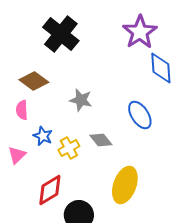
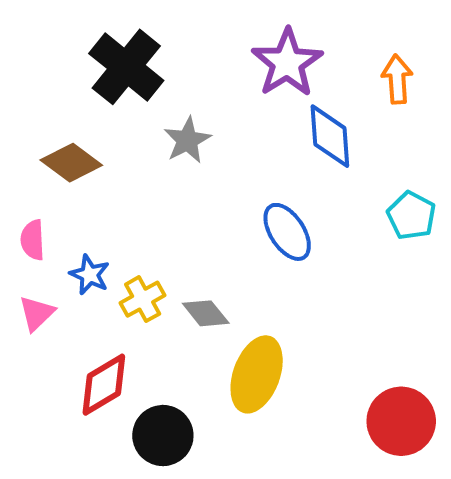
gray star: (81, 100) -> (187, 140), moved, turned 30
pink semicircle: (22, 110) -> (33, 240), moved
gray diamond: (101, 140) -> (206, 313), moved

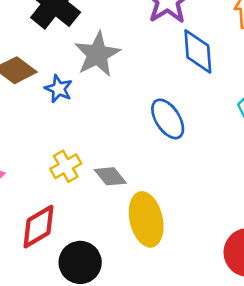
gray star: (187, 140) -> (97, 54), size x1.4
blue star: (90, 275) -> (59, 89), moved
yellow ellipse: (257, 374) -> (146, 219), turned -33

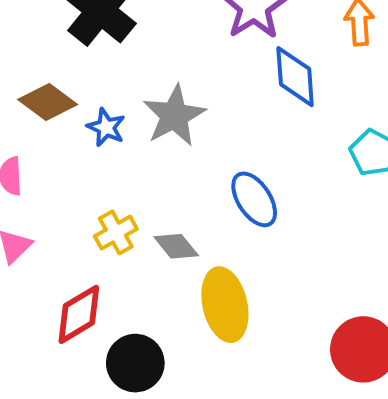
gray star: (97, 54) -> (174, 116), moved
blue ellipse: (168, 119) -> (254, 199), moved

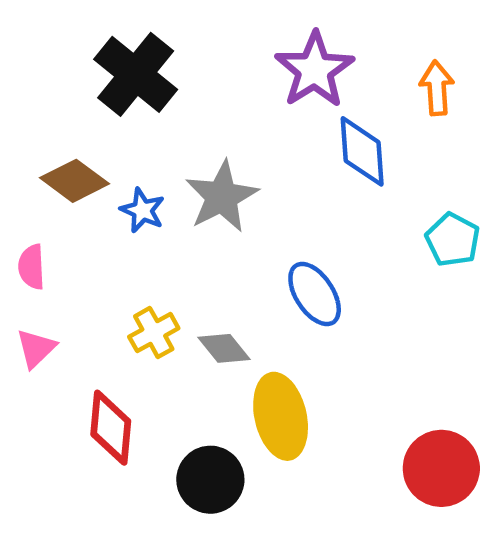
red diamond: (79, 314) -> (111, 428), turned -54
black circle: (135, 363) -> (210, 480), moved

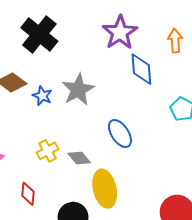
red diamond: (111, 428) -> (28, 194), size x0.7

